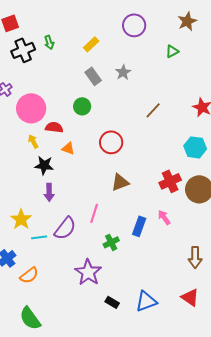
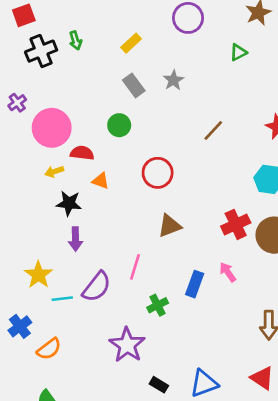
yellow arrow: (33, 141) -> (54, 172), turned -80

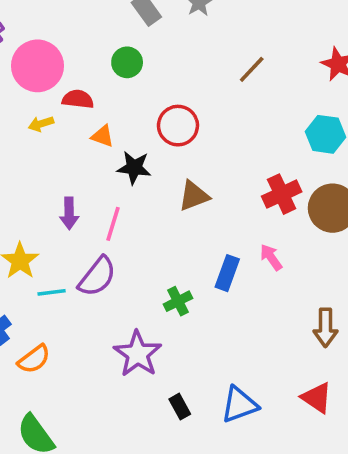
black star: (69, 203) -> (134, 168), moved
pink line: (135, 267) -> (113, 224), moved
black rectangle: (159, 385) -> (180, 407), turned 30

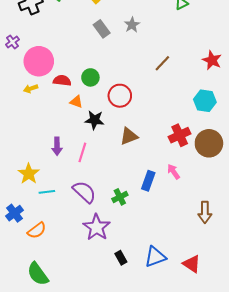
green circle: (127, 62) -> (90, 77), moved
yellow arrow: (41, 124) -> (31, 89), moved
purple semicircle: (97, 277) -> (84, 192), moved, turned -85
red triangle: (317, 398) -> (192, 264), moved

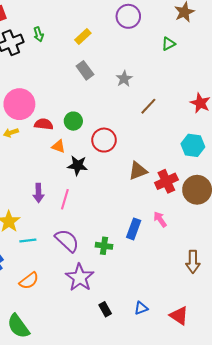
gray star: (132, 25) -> (124, 79), moved
brown triangle: (129, 136) -> (138, 171), moved
green cross: (120, 197) -> (104, 246), turned 35
orange semicircle: (37, 230) -> (29, 281), moved
blue triangle: (155, 257) -> (141, 308), size x0.6

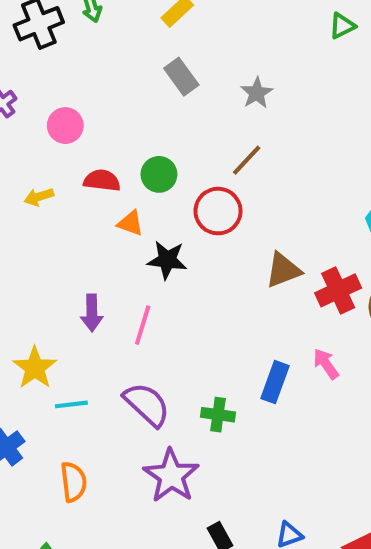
pink circle: (19, 104) -> (65, 126), moved, size x0.6
brown line: (148, 106) -> (247, 160), moved
orange semicircle: (29, 281) -> (73, 482), turned -60

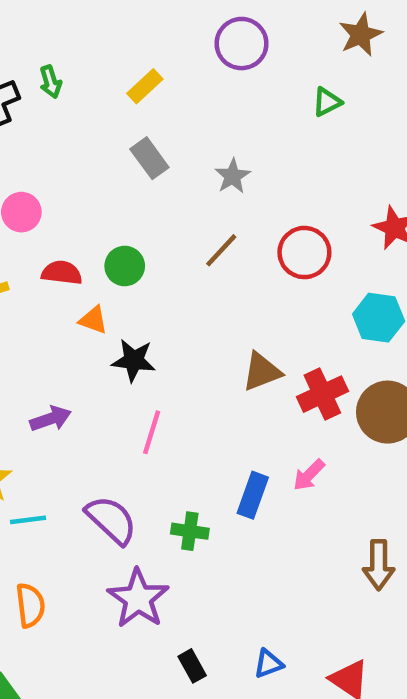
red circle: (218, 211) -> (304, 253), moved
purple arrow: (92, 313) -> (51, 419), turned -108
pink line: (143, 325) -> (152, 432), moved
pink arrow: (326, 364) -> (309, 475), turned -100

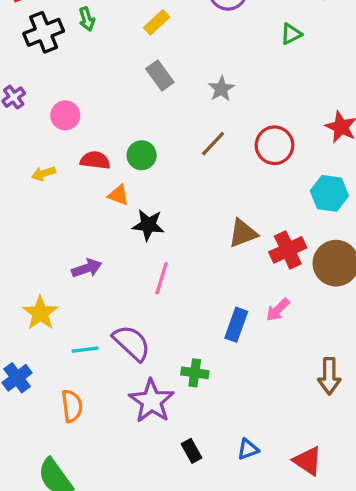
cyan line: (28, 520) -> (85, 350), moved
green cross: (190, 531) -> (195, 373), moved

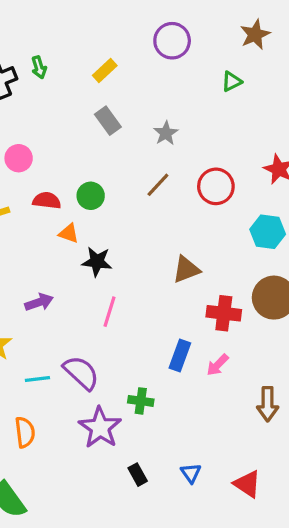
red cross: (288, 250) -> (224, 313), moved, turned 32
pink arrow: (278, 310) -> (218, 365), moved
blue triangle: (248, 449) -> (191, 473), turned -45

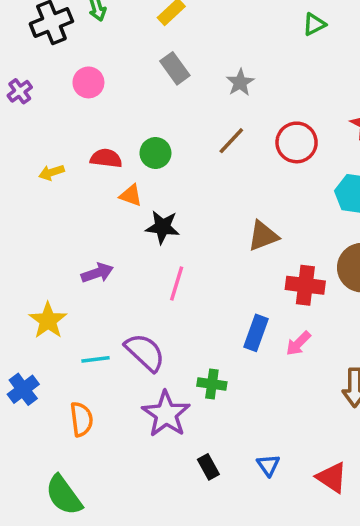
pink circle: (19, 158) -> (88, 82), moved

